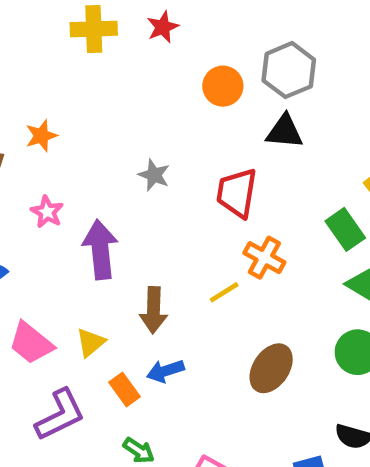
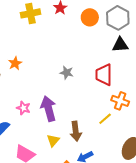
orange circle: (223, 86) -> (90, 17), moved
pink star: (47, 212) -> (23, 108), moved
yellow triangle: (91, 342) -> (53, 140), moved

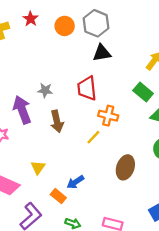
purple arrow: (48, 109) -> (22, 110), moved
brown arrow: (76, 131) -> (57, 121), moved

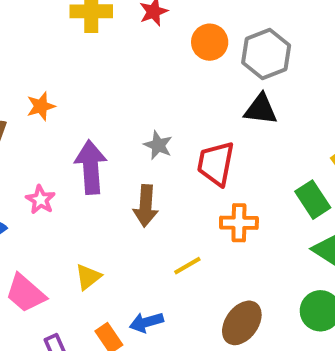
gray star: (45, 90) -> (158, 145), moved
orange cross: (108, 116) -> (239, 223), turned -30
yellow line: (93, 137) -> (187, 266), moved

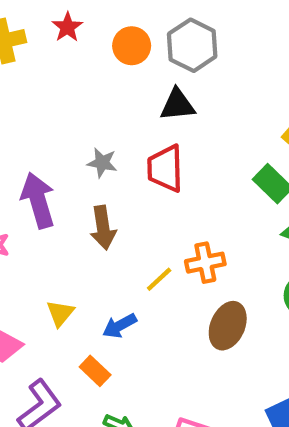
black triangle: (261, 109) -> (177, 105), moved
orange cross: (239, 223) -> (205, 263), moved
blue arrow: (146, 322) -> (120, 326), moved

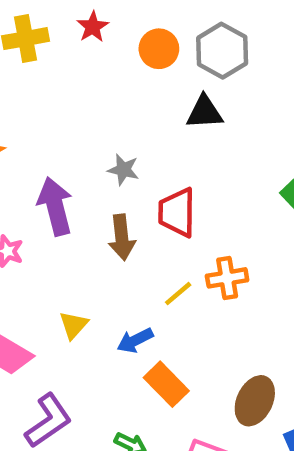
red trapezoid: (165, 168) -> (177, 212), moved
brown ellipse: (228, 326) -> (255, 401), moved
orange rectangle: (95, 371) -> (166, 384), moved, size x1.4

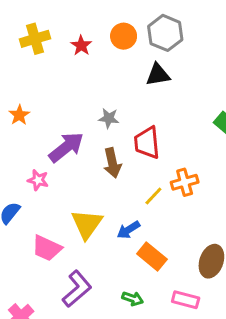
red star: (93, 27) -> (81, 45), moved
purple arrow: (55, 206) -> (66, 147), turned 72
yellow triangle: (74, 325) -> (87, 224), size x1.6

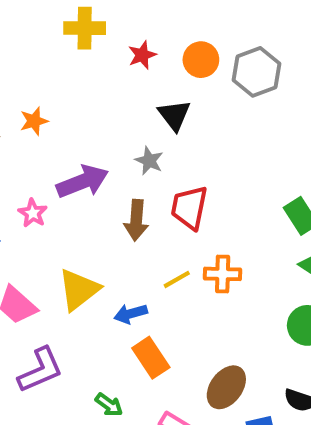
black triangle: (158, 75) -> (174, 115), moved, turned 45

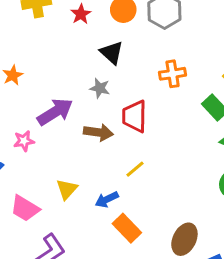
pink star: (33, 213) -> (24, 141), turned -30
brown arrow: (136, 220) -> (98, 132), turned -76
orange cross: (223, 274) -> (173, 74), moved
yellow triangle: (79, 290) -> (67, 189), size x0.7

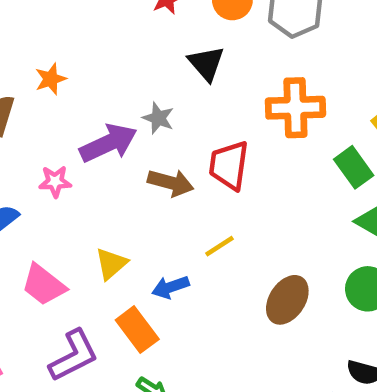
orange cross: (173, 74) -> (295, 108), size x1.4
gray star: (100, 88) -> (158, 118), moved
orange rectangle: (127, 228) -> (137, 330), moved
brown ellipse: (184, 239) -> (287, 300), moved

